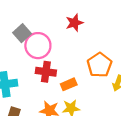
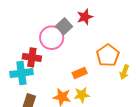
gray square: (22, 33) -> (64, 26), moved
red cross: (46, 72) -> (32, 57), moved

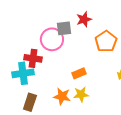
gray square: (64, 26) -> (64, 28), turned 35
orange pentagon: (108, 55) -> (106, 41), moved

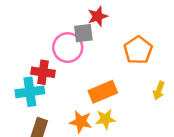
red star: (84, 19) -> (98, 16), moved
orange rectangle: (79, 73) -> (103, 92), size x1.5

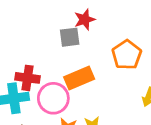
pink circle: (68, 48) -> (53, 98), moved
orange rectangle: (103, 92) -> (79, 78), moved

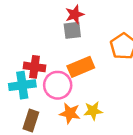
red star: (85, 19) -> (75, 14), moved

